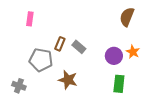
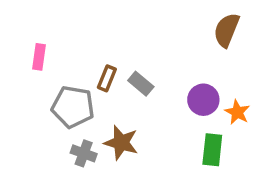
pink rectangle: (30, 19) -> (39, 57), moved
orange star: (133, 52) -> (237, 112), moved
gray cross: (19, 86) -> (84, 153), moved

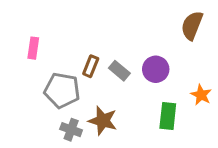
purple circle: (203, 100) -> (156, 69), moved
green rectangle: (212, 150) -> (168, 116), moved

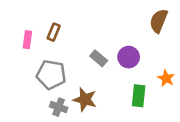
brown rectangle: (91, 66) -> (54, 32), moved

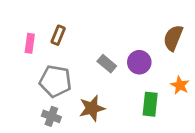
brown semicircle: (159, 21) -> (173, 38), moved
brown star: (85, 100) -> (92, 108), turned -30
gray cross: (59, 107) -> (51, 116), moved

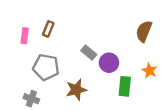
purple circle: (139, 62) -> (109, 63), moved
gray cross: (51, 116) -> (31, 99), moved

